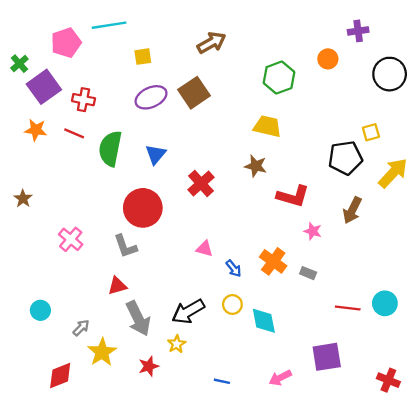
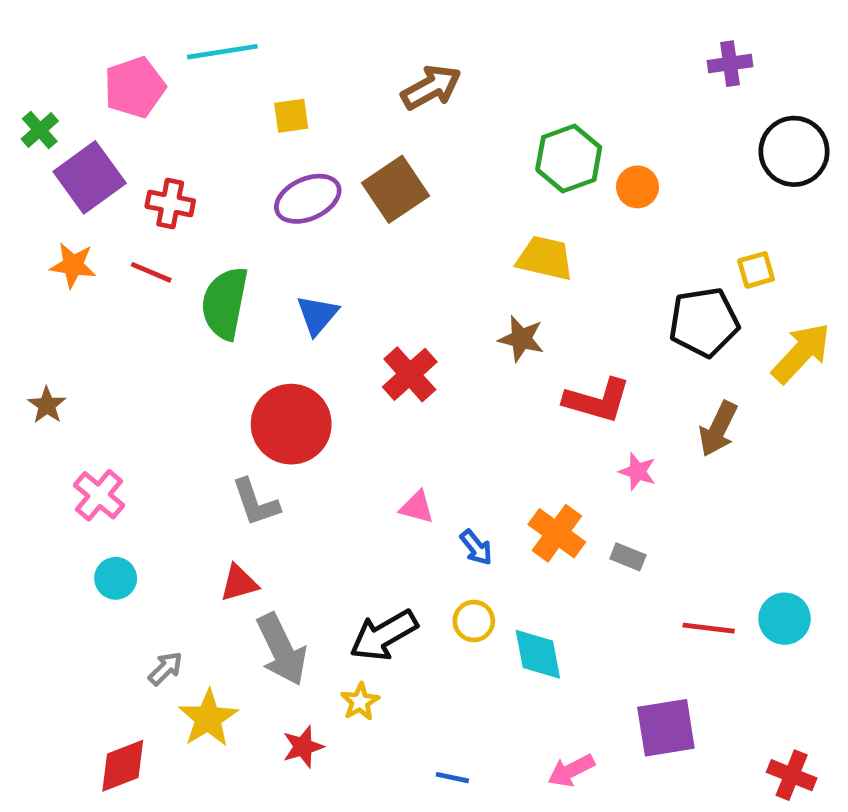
orange circle: (328, 59) -> (637, 187), moved
pink cross: (71, 239) -> (99, 495), moved
cyan circle: (40, 310) -> (116, 578), moved

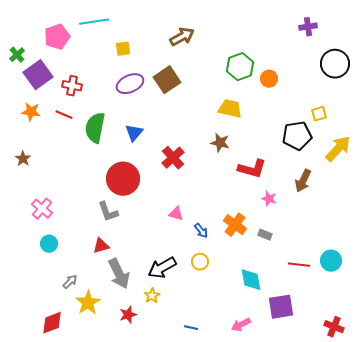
brown star: (47, 405) -> (23, 159), moved
cyan diamond: (538, 654) -> (251, 280), moved

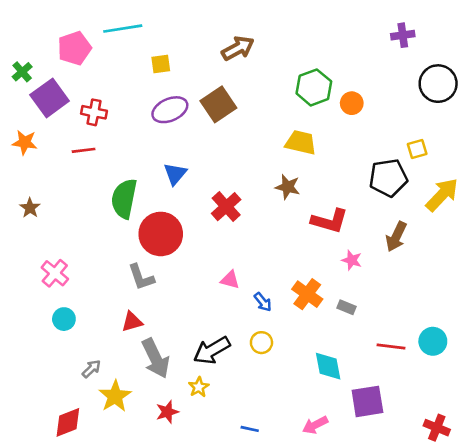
orange star: (31, 112) -> (25, 142), moved
red line: (64, 115) -> (84, 150), turned -30
green semicircle: (95, 128) -> (124, 199), moved

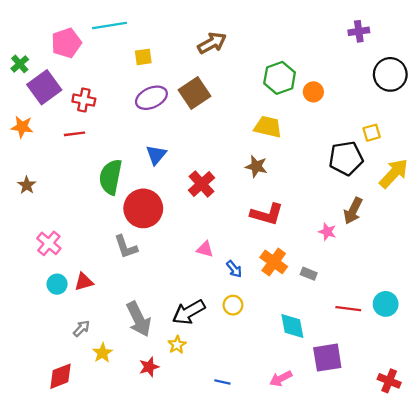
red L-shape: (329, 221) -> (267, 214), moved
pink star: (352, 260) -> (327, 232), moved
red triangle: (132, 322) -> (84, 282), moved
yellow star: (115, 396) -> (102, 353), size x0.7

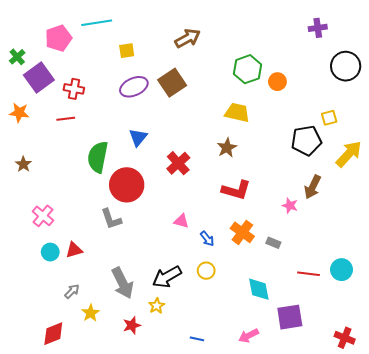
brown star: (256, 166) -> (227, 148), turned 30

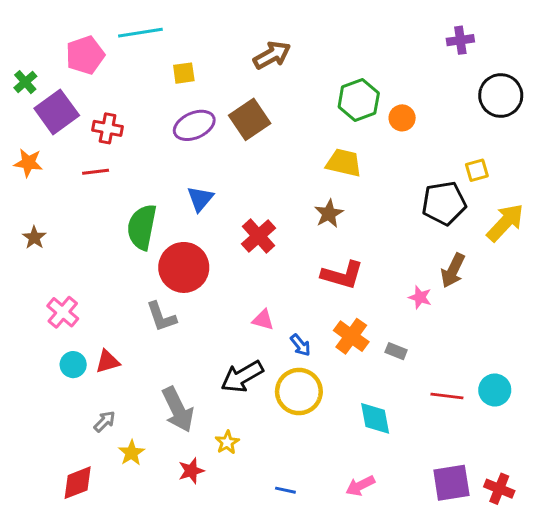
yellow circle: (206, 271) -> (299, 392), size x1.8
black arrow: (167, 277) -> (242, 377), moved
purple square: (290, 317) -> (451, 483), moved

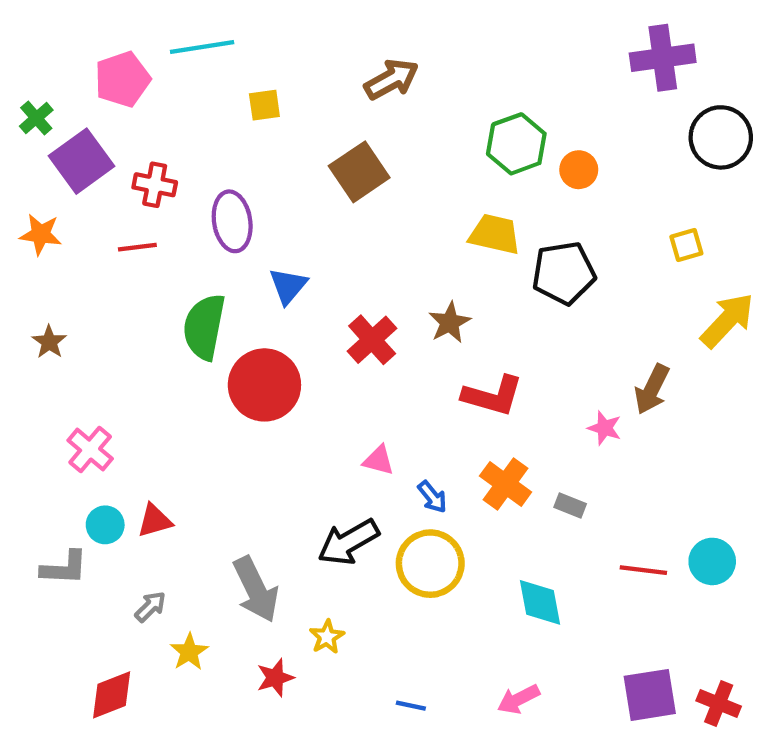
purple cross: (460, 40) -> (663, 58), size x1.6
purple ellipse: (194, 125) -> (232, 221), moved, turned -75
black pentagon: (444, 203) -> (564, 273), moved
brown star: (329, 214) -> (450, 323), moved
gray L-shape: (161, 317) -> (64, 568), moved, turned -68

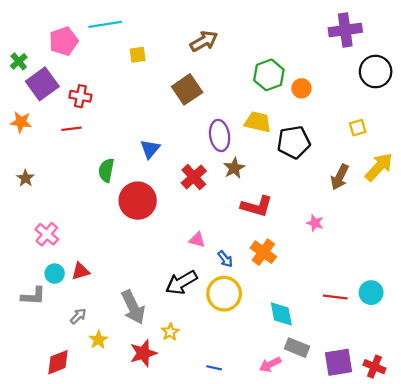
purple ellipse: (232, 221) -> (220, 135), moved
green semicircle: (204, 327) -> (106, 170), size x0.7
brown arrow: (652, 389) -> (340, 177), moved
gray rectangle: (570, 505) -> (297, 348), moved, size x1.5
red star: (275, 678) -> (143, 353), size x1.4

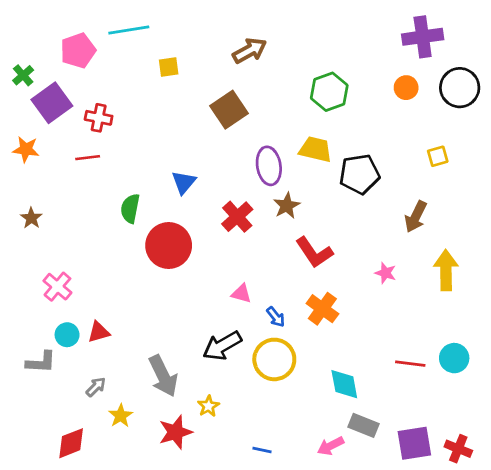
orange circle: (301, 88) -> (406, 88), moved
yellow arrow: (379, 167) -> (446, 270), moved, turned -44
red L-shape: (257, 206) -> (314, 252), turned 40

